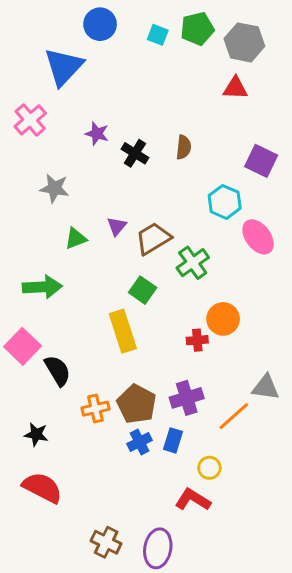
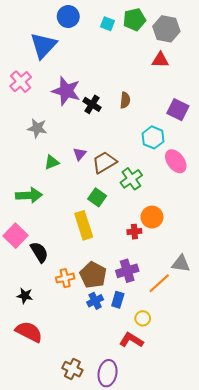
purple star: (97, 134) -> (66, 91), size x1.8

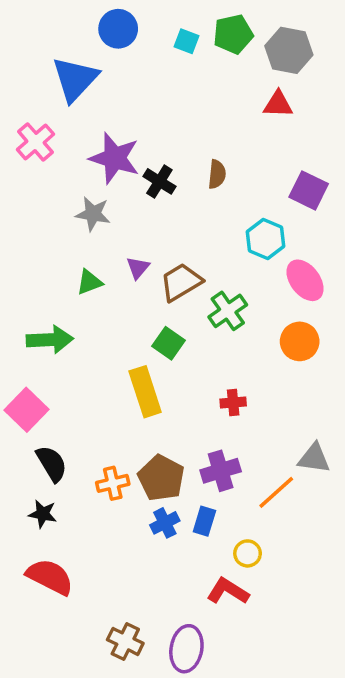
gray star: (37, 128) -> (93, 214), moved
orange circle: (152, 217) -> (300, 341), moved
black semicircle: (39, 252) -> (52, 464), moved

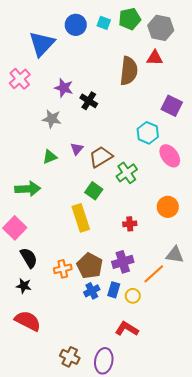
blue circle: (118, 29) -> (76, 25), moved
purple star: (115, 158) -> (64, 88), size x0.7
brown semicircle: (217, 174) -> (129, 71), moved, size x1.8
orange circle: (300, 341) -> (168, 207), moved
yellow circle: (248, 553) -> (133, 296), moved

